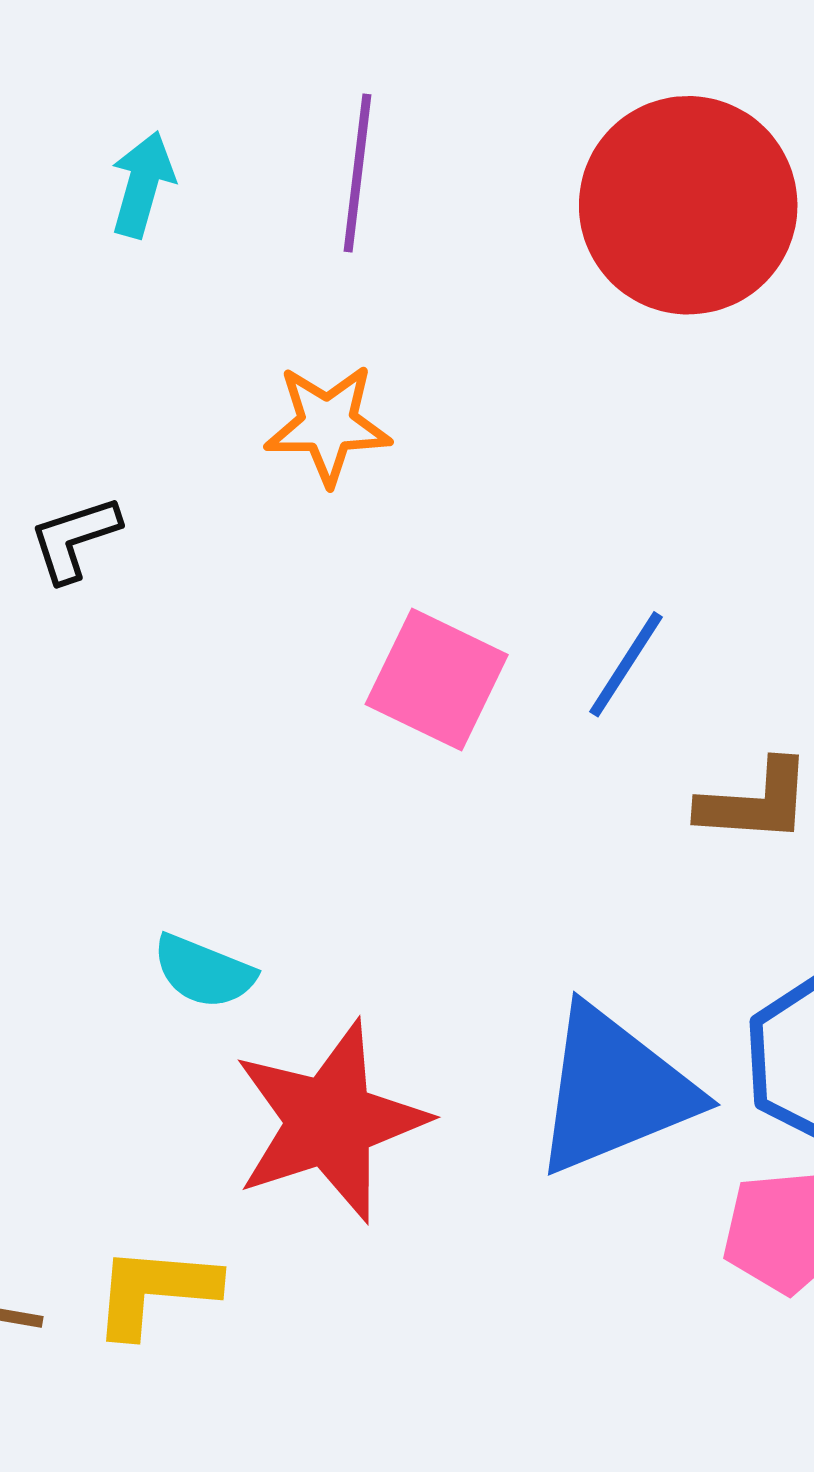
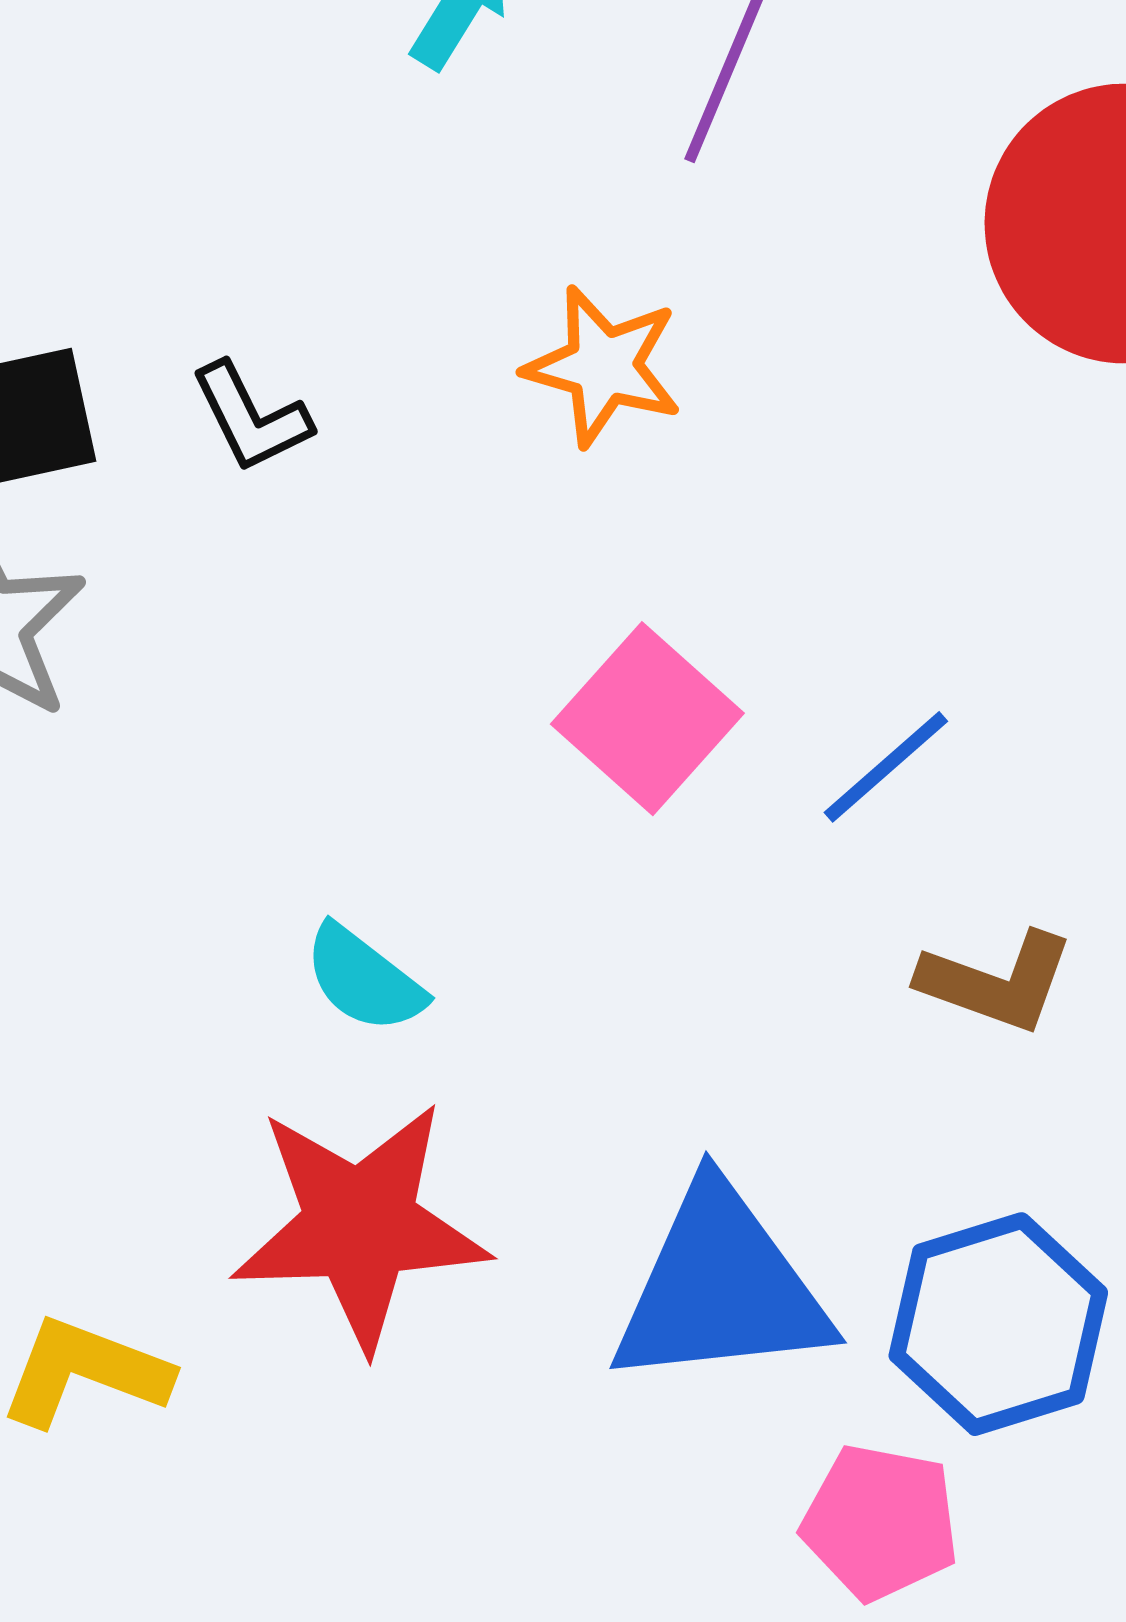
black L-shape: (74, 539) -> (251, 417), turned -114
cyan semicircle: (204, 972) -> (364, 979), moved

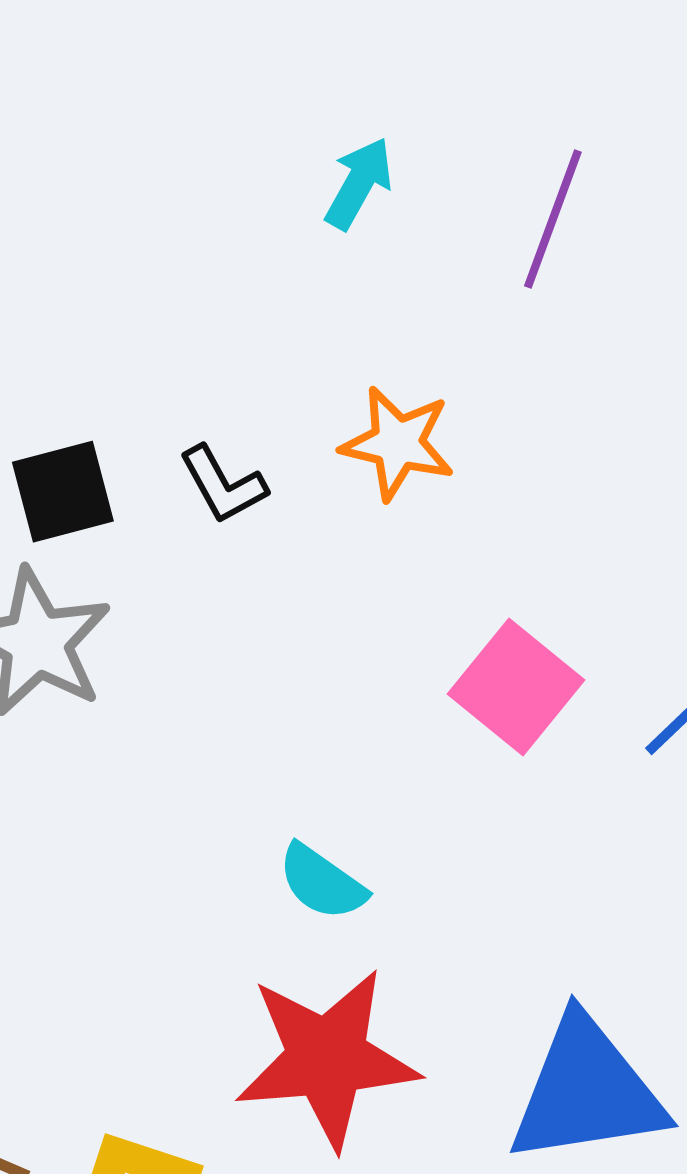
orange star: (603, 366) -> (398, 443), moved

